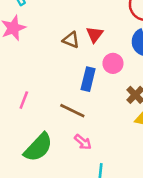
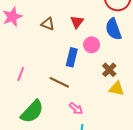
brown triangle: (71, 40) -> (48, 24), moved
pink arrow: (83, 142) -> (76, 108), moved

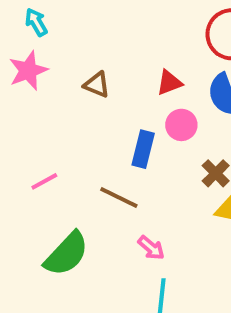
red triangle: (77, 22) -> (169, 83), moved, turned 32
pink line: (21, 74) -> (44, 181), turned 40

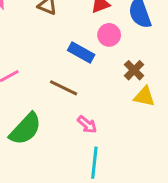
blue rectangle: (143, 149) -> (81, 53), turned -75

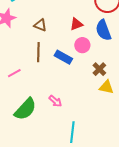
brown line: (64, 88) -> (38, 52), moved, turned 66
pink arrow: (87, 124) -> (55, 101), moved

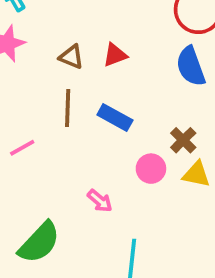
red triangle: (76, 24) -> (115, 55), moved
pink circle: (82, 45) -> (151, 169), moved
green semicircle: (25, 109) -> (39, 242), moved

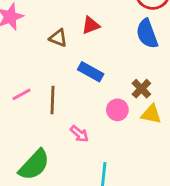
brown triangle: (71, 57) -> (58, 38), moved
brown line: (68, 108) -> (53, 100), moved

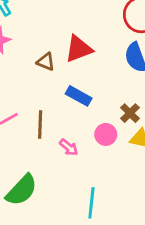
red triangle: (91, 25) -> (79, 49), size x1.5
pink arrow: (79, 134) -> (69, 147), moved

